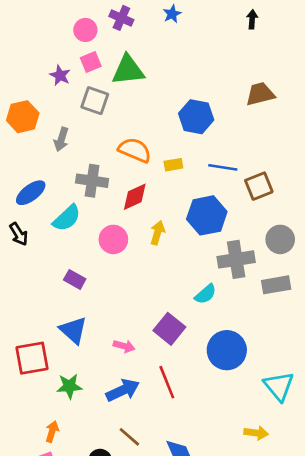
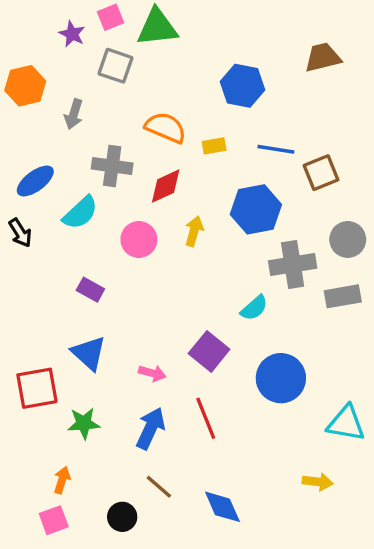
cyan triangle: (279, 386) -> (346, 423), turned -40
blue arrow: (123, 390) -> (151, 428), turned -40

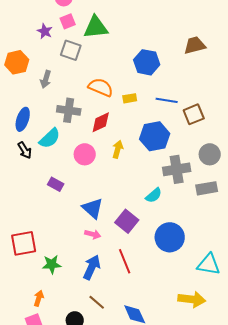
blue ellipse: (35, 181) -> (23, 119), turned -35
black arrow: (20, 233) -> (25, 150), moved
blue triangle: (89, 353) -> (93, 208), moved
yellow arrow: (318, 482) -> (192, 299), size x1.5

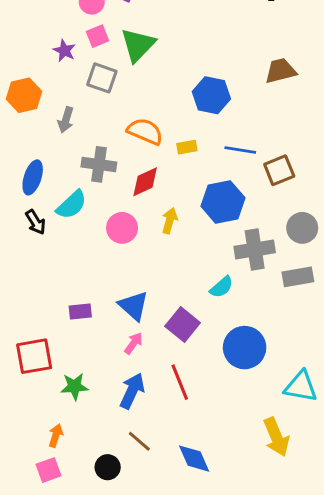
green triangle: (96, 27) -> (138, 45), turned -40
purple rectangle: (56, 184) -> (80, 312), moved, turned -35
pink arrow: (93, 234) -> (134, 343), turned -70
yellow arrow: (192, 299) -> (276, 437), turned 60

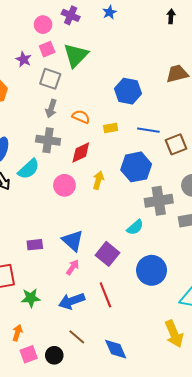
gray arrow: (66, 120) -> (51, 109), moved
orange semicircle: (145, 131) -> (81, 117), size x0.7
blue arrow: (132, 391) -> (72, 301), turned -135
pink square: (49, 470) -> (29, 354), moved

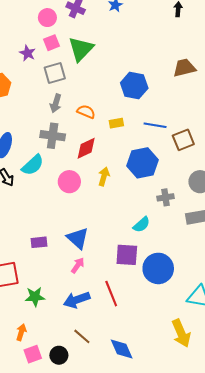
gray square: (50, 79) -> (55, 73), turned -35
gray cross: (159, 201) -> (166, 197), size x0.6
purple square: (107, 254) -> (127, 255), moved, turned -35

